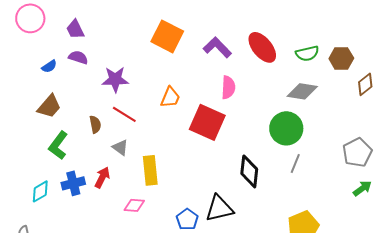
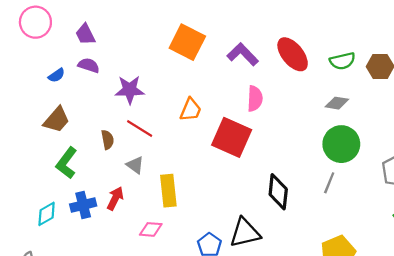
gray diamond: (302, 91) -> (337, 103), size x0.7
green circle: (286, 128) -> (341, 144), moved

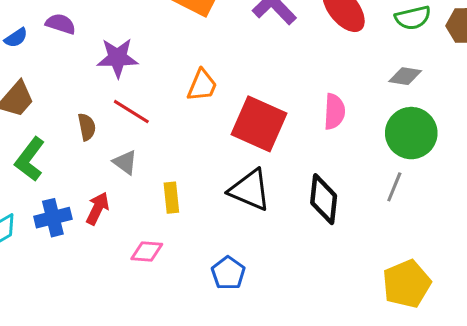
pink semicircle: (255, 99) -> (334, 112), moved
yellow rectangle: (168, 191) -> (171, 198), size x0.7
black triangle: (245, 233) -> (250, 190), moved, turned 36

